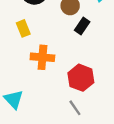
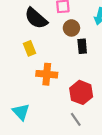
black rectangle: (82, 26) -> (82, 46), turned -40

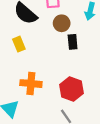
orange cross: (47, 74) -> (31, 84), moved

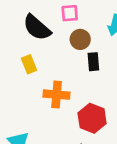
orange cross: (31, 84) -> (57, 95), moved

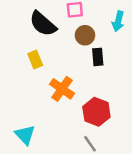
orange cross: (57, 95) -> (62, 89), turned 30

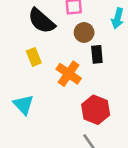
orange cross: (62, 89) -> (69, 74), moved
cyan triangle: (25, 135) -> (23, 105), moved

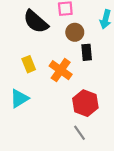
yellow rectangle: (34, 57) -> (29, 64), moved
cyan triangle: (23, 105) -> (19, 98), turned 42

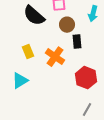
red hexagon: (85, 103) -> (86, 78), moved
gray line: (80, 133) -> (87, 110), moved, turned 64

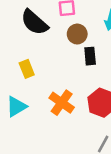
orange cross: (55, 57) -> (62, 103), moved

